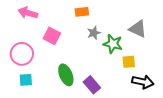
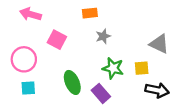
gray triangle: (138, 29) -> (159, 44), moved
green star: (113, 44) -> (113, 68), moved

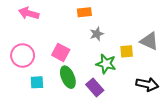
pink square: (57, 40) -> (61, 52), moved
yellow square: (142, 68) -> (127, 51), moved
cyan square: (28, 88) -> (37, 82), moved

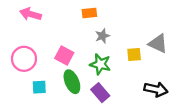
green star: (106, 64) -> (100, 64), moved

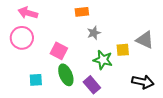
pink circle: (24, 59) -> (22, 38), moved
green star: (100, 64) -> (103, 60), moved

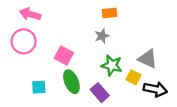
orange rectangle: (82, 12) -> (110, 13), moved
gray triangle: (145, 40) -> (148, 59), moved
yellow square: (123, 50) -> (134, 77), moved, turned 32

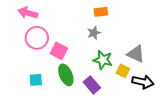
pink circle: (24, 41) -> (37, 38), moved

